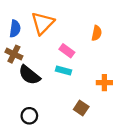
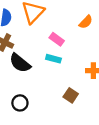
orange semicircle: (97, 33) -> (86, 22), turned 32

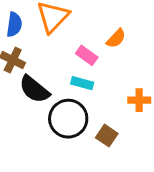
orange semicircle: (86, 22) -> (116, 38), moved
black circle: (20, 103) -> (68, 119), moved, size x1.6

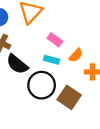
orange semicircle: (116, 38) -> (76, 55), moved
brown square: (107, 136) -> (69, 97), size x1.5

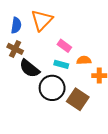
orange semicircle: (76, 55) -> (84, 60), turned -136

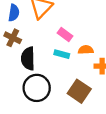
black semicircle: (29, 68) -> (28, 59), turned 50
black circle: (52, 88) -> (37, 88), moved

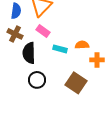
pink rectangle: (65, 35) -> (43, 31), moved
black circle: (37, 88) -> (37, 80), size x0.7

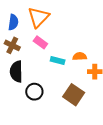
black semicircle: (29, 53) -> (16, 72), moved

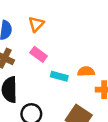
orange triangle: (38, 17) -> (36, 24), size x0.6

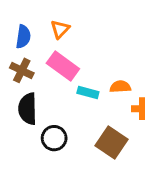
pink rectangle: (39, 54) -> (63, 66), size x1.5

